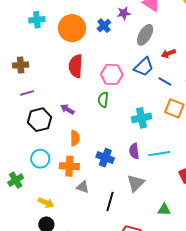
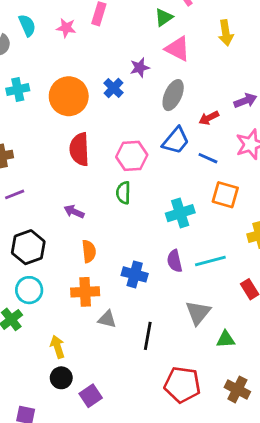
black hexagon: (40, 120) -> (28, 247), moved
cyan circle: (40, 159) -> (29, 290), moved
gray triangle: (136, 183) -> (198, 313), moved
yellow arrow: (46, 203) -> (57, 347), turned -126

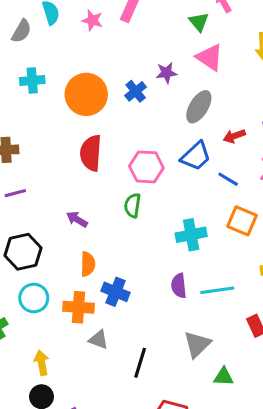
green triangle: (164, 17) -> (199, 22), turned -42
blue cross: (135, 274) -> (116, 292), moved
cyan circle: (29, 290) -> (34, 298), moved

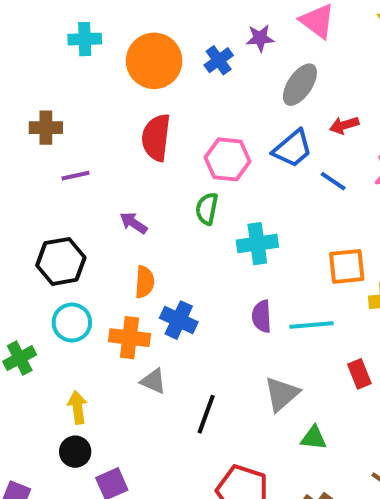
purple line: (15, 193) -> (76, 176), moved
orange square: (242, 221) -> (347, 266), moved, turned -32
cyan cross: (191, 235) -> (257, 244), moved

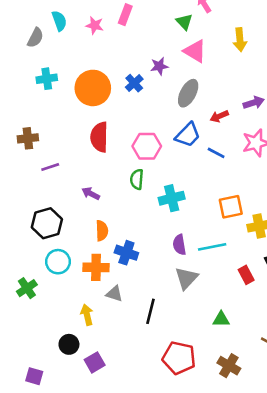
gray triangle: (282, 394) -> (186, 278), moved
yellow arrow: (77, 407) -> (87, 315), moved

